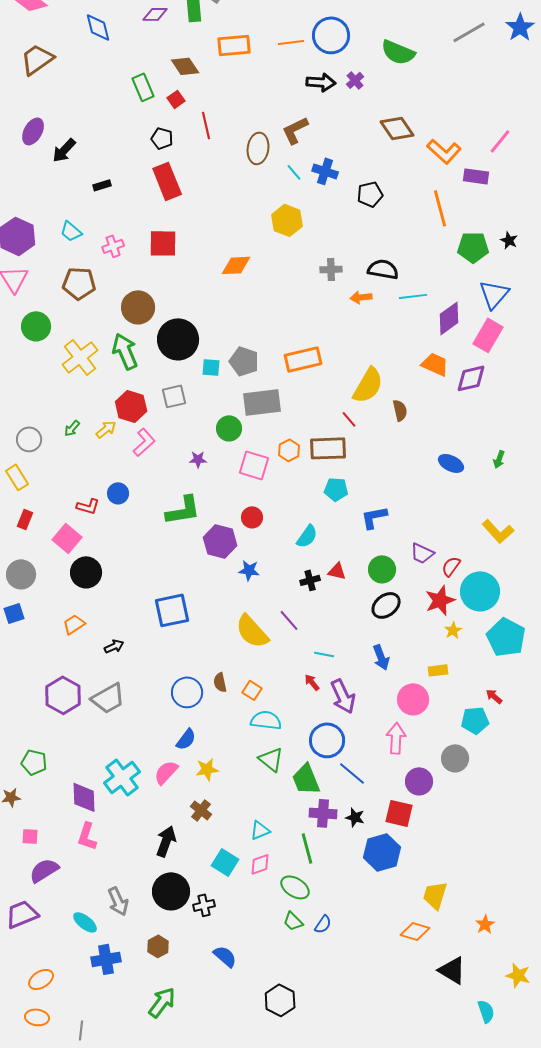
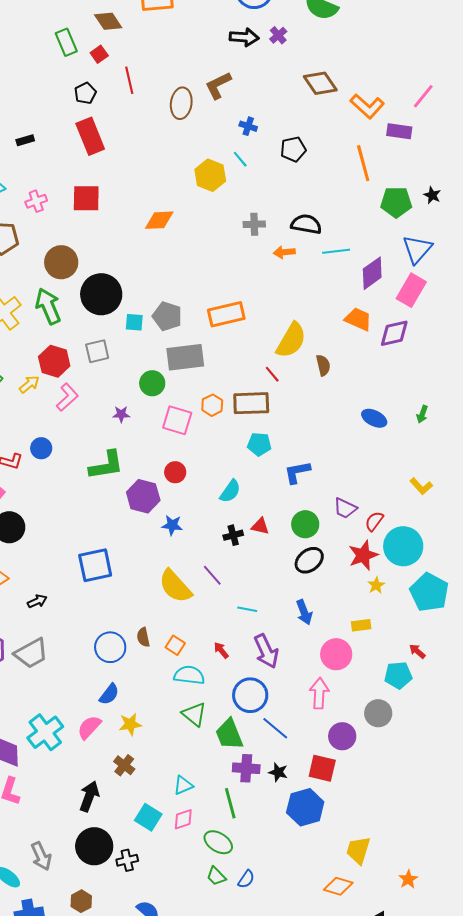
black pentagon: (162, 138) -> (85, 93), turned 30
blue cross: (325, 171) -> (248, 126), size x0.7
cyan line: (294, 172) -> (240, 159), moved
yellow L-shape: (498, 531) -> (421, 486), size x0.7
red arrow: (312, 682) -> (221, 650), moved

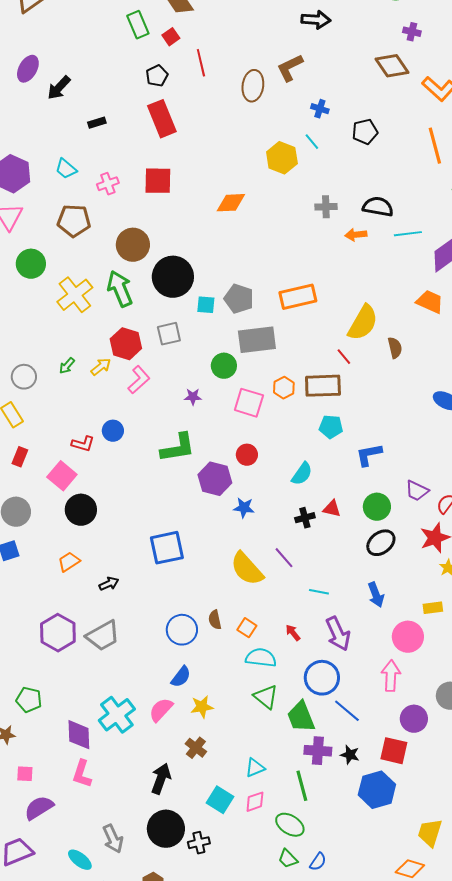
purple cross: (278, 35) -> (412, 32), moved, turned -36

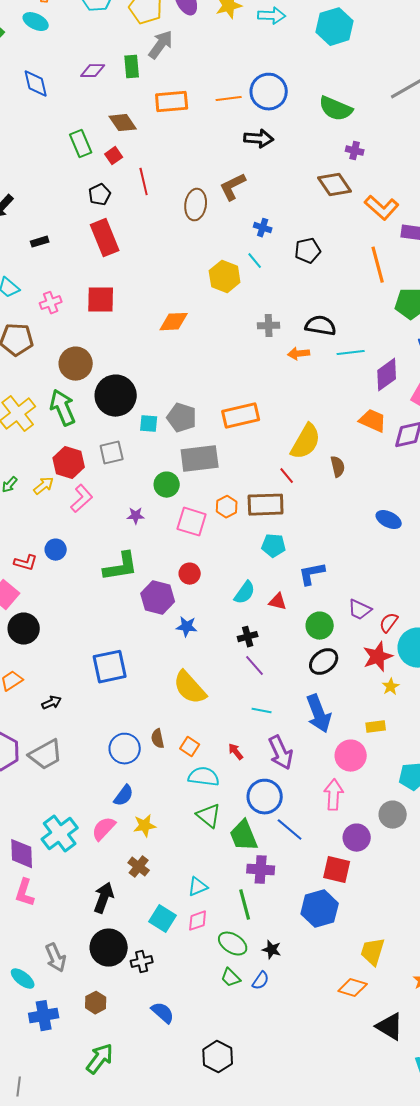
red triangle: (332, 509) -> (278, 602), moved
purple line: (284, 558) -> (255, 666), moved
blue arrow: (376, 595) -> (319, 714), size x1.5
black star: (350, 755) -> (272, 950), moved

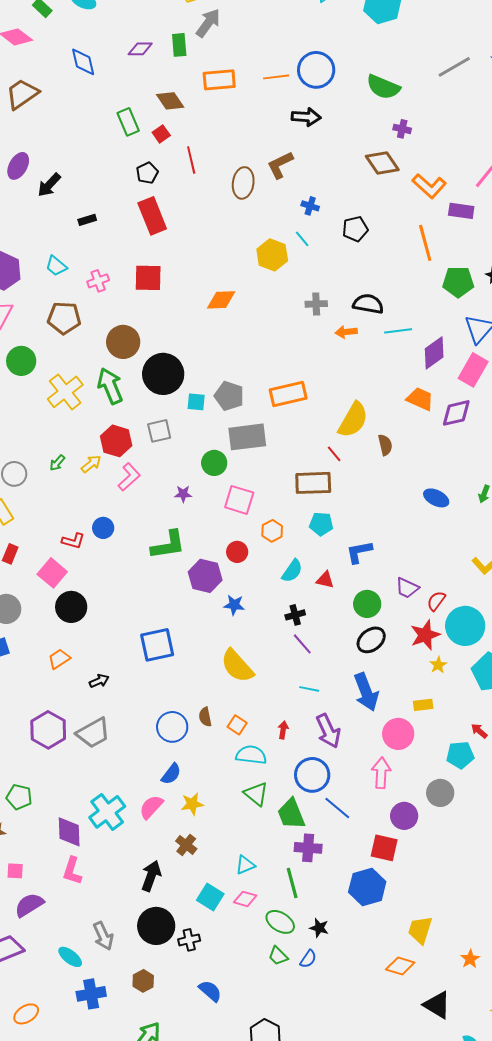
orange hexagon: (227, 507) -> (272, 531), moved
red arrow: (236, 752) -> (283, 730), turned 48
pink diamond: (198, 921) -> (245, 899), turned 35

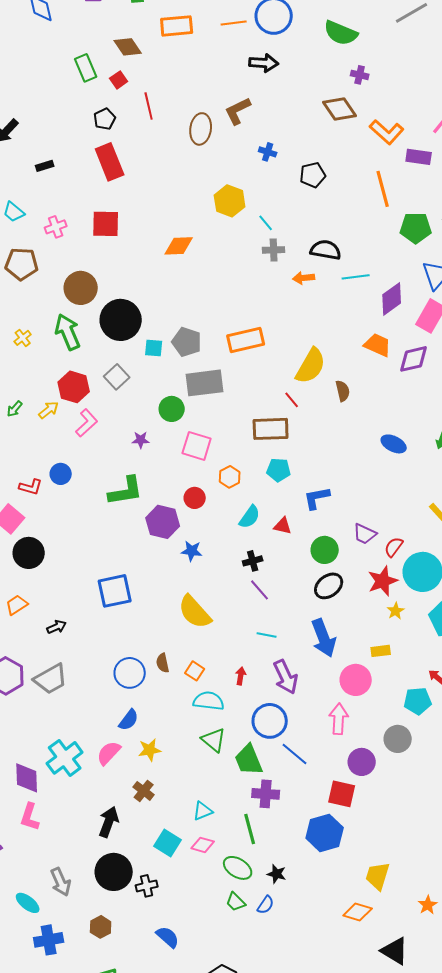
cyan line: (302, 239) -> (266, 223), moved
yellow cross: (65, 392) -> (23, 338), size x0.5
gray square: (159, 431) -> (117, 377), turned -30

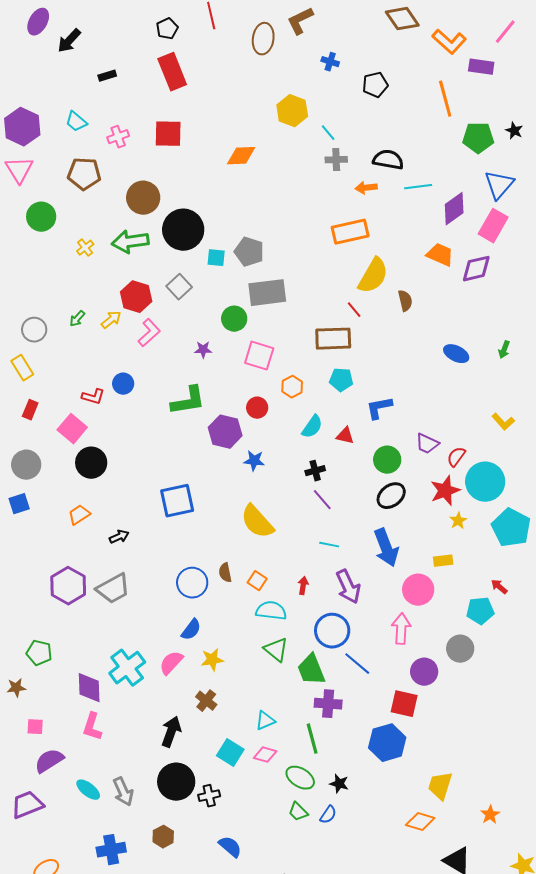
green arrow: (68, 332) -> (130, 242), turned -75
orange rectangle: (246, 340) -> (350, 232), moved
cyan ellipse: (28, 903) -> (88, 790), moved

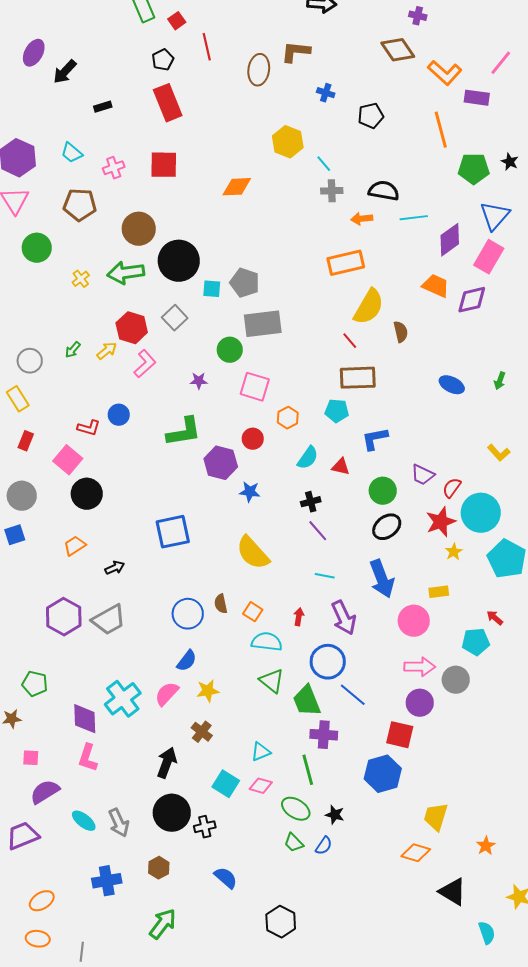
brown L-shape: (300, 21) -> (296, 52), turned 32
brown rectangle: (333, 339) -> (358, 378), moved
pink arrow: (401, 629) -> (420, 667), moved, turned 88

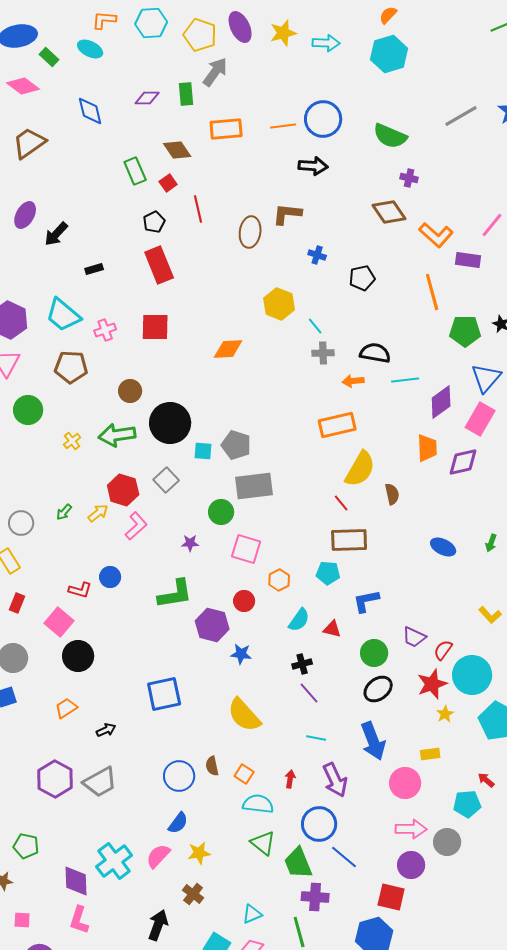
cyan trapezoid: (72, 153) -> (63, 315), size x1.6
brown circle: (139, 229) -> (130, 391), size x0.7
orange trapezoid: (436, 286) -> (427, 448), turned 64

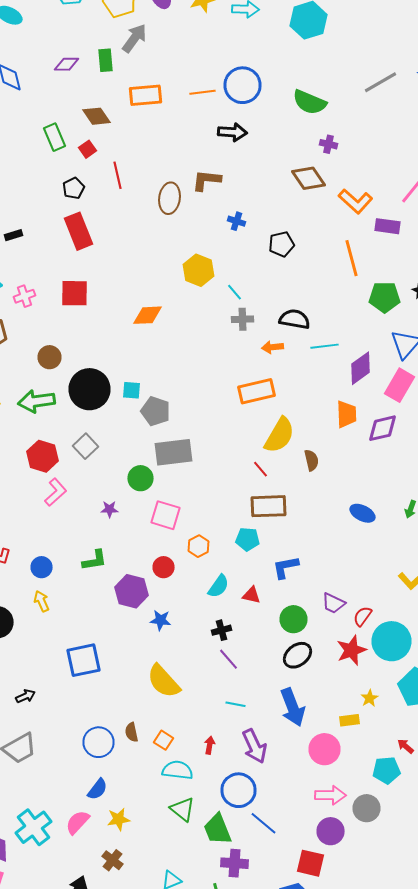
cyan square: (203, 451) -> (132, 390), moved
yellow arrow: (98, 513) -> (42, 601), moved, turned -75
blue circle: (110, 577) -> (42, 567), moved
green L-shape: (175, 594) -> (94, 560), size x0.7
yellow star: (445, 714) -> (370, 698), moved

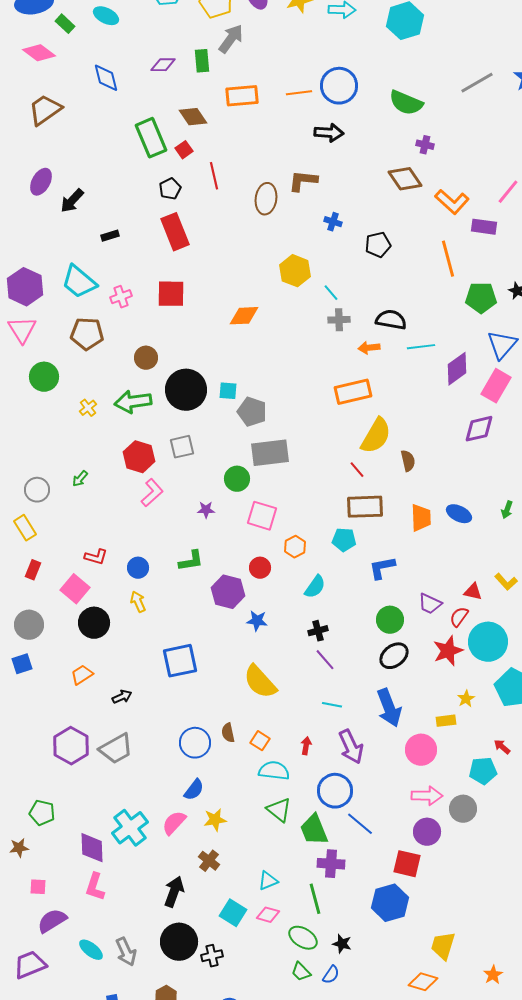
green rectangle: (54, 137) -> (151, 138), size x1.4
orange trapezoid: (346, 414) -> (421, 518), moved
gray square: (86, 446) -> (182, 447), turned 30
red triangle: (252, 595) -> (473, 592), moved

